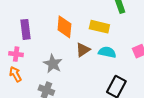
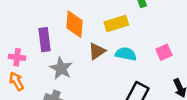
yellow rectangle: (99, 27) -> (116, 23), turned -30
purple rectangle: (25, 29) -> (44, 40), moved

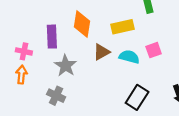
pink square: (164, 52) -> (154, 50), moved
orange arrow: (16, 81) -> (21, 75), turned 30

